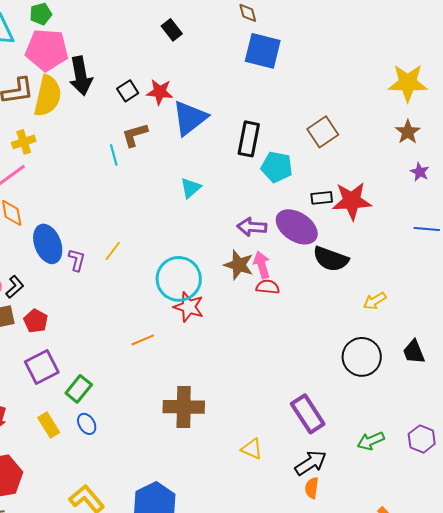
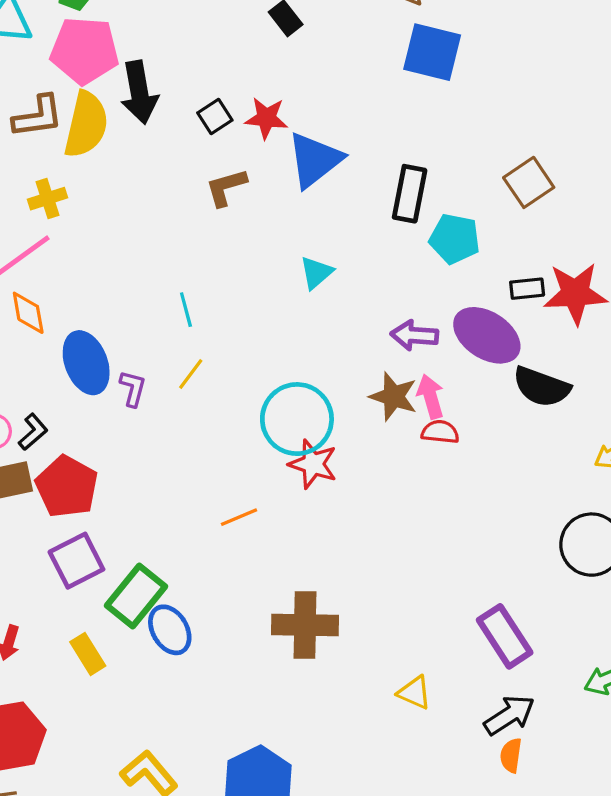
cyan line: (114, 155) -> (186, 310), moved
red pentagon: (36, 321) -> (67, 487), size x1.6
green rectangle: (79, 389) -> (136, 596), size x1.4
blue ellipse: (87, 424) -> (170, 630), moved, size x1.4

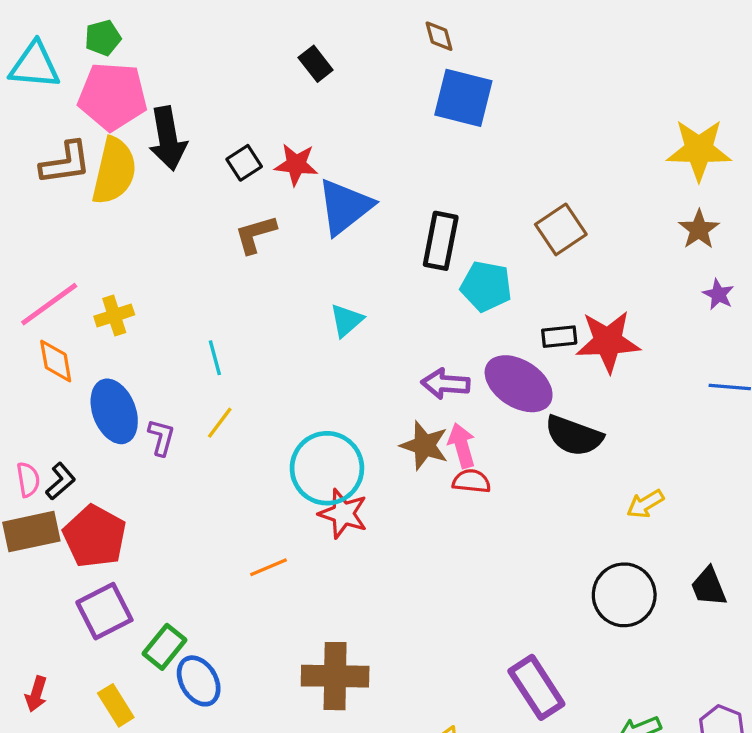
yellow cross: (47, 199) -> (114, 316), moved
green rectangle: (136, 596) -> (165, 647), size x0.7

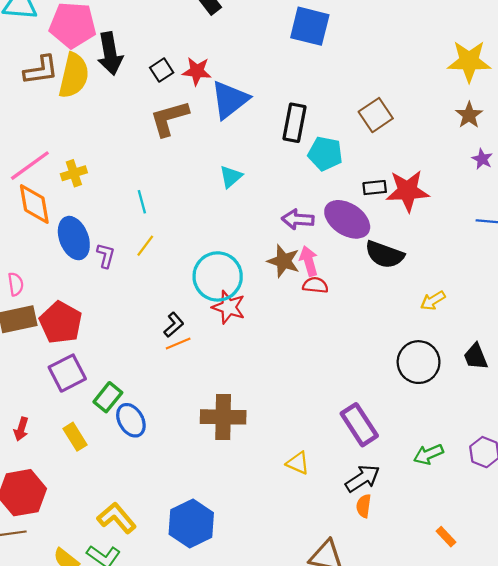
brown L-shape: (255, 234) -> (169, 118), size x1.4
orange diamond: (56, 361) -> (34, 204), size x1.4
black L-shape: (61, 481) -> (174, 325), moved

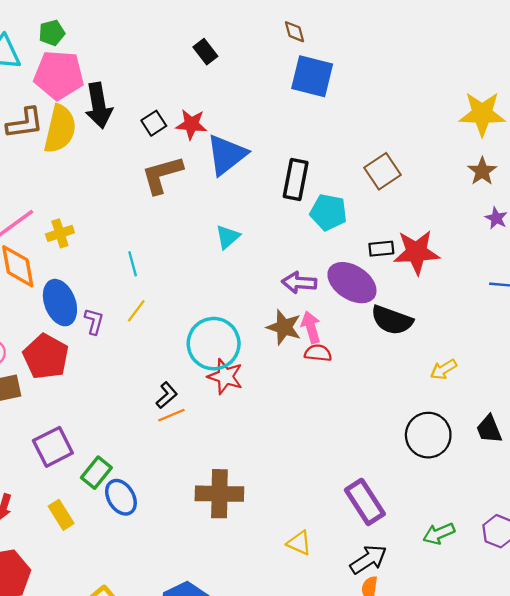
red pentagon: (61, 323) -> (46, 357), moved

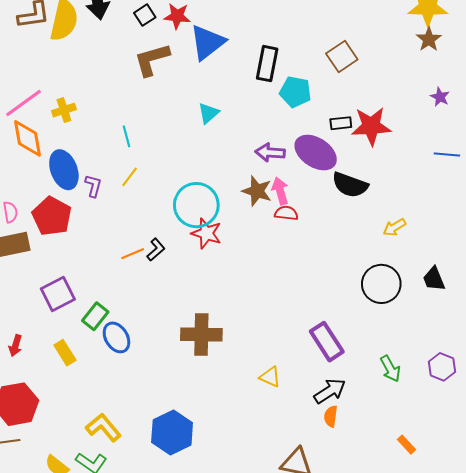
brown star: (482, 171) -> (429, 39), moved
orange line: (171, 415) -> (133, 254), moved
green arrow: (439, 534) -> (390, 369), turned -96

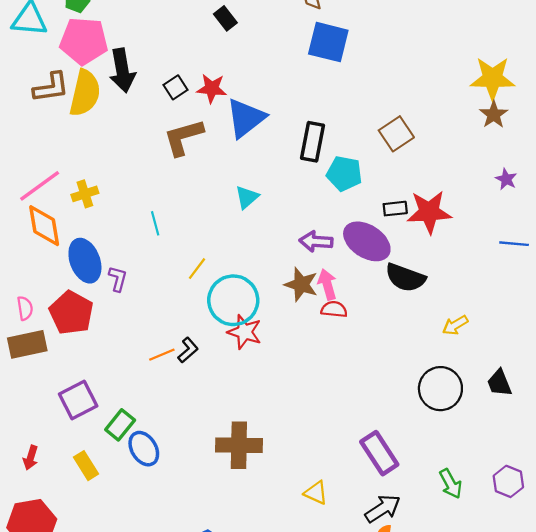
yellow line: (130, 177) -> (197, 269), moved

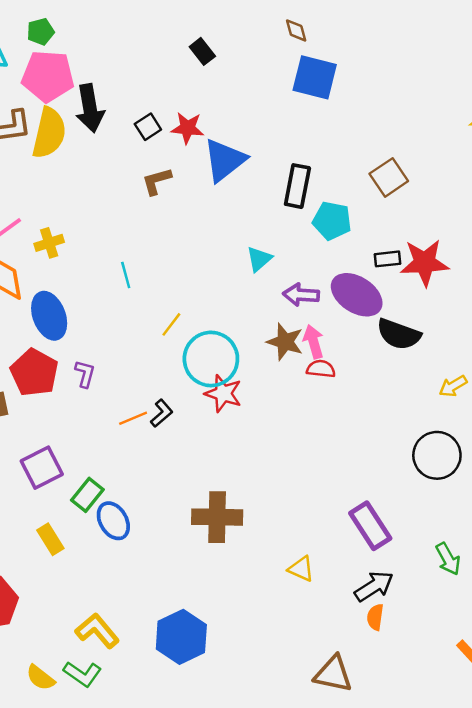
brown L-shape: (183, 137) -> (157, 181), size x0.7
cyan triangle: (247, 197) -> (259, 259), moved
purple L-shape: (118, 279) -> (85, 374), moved

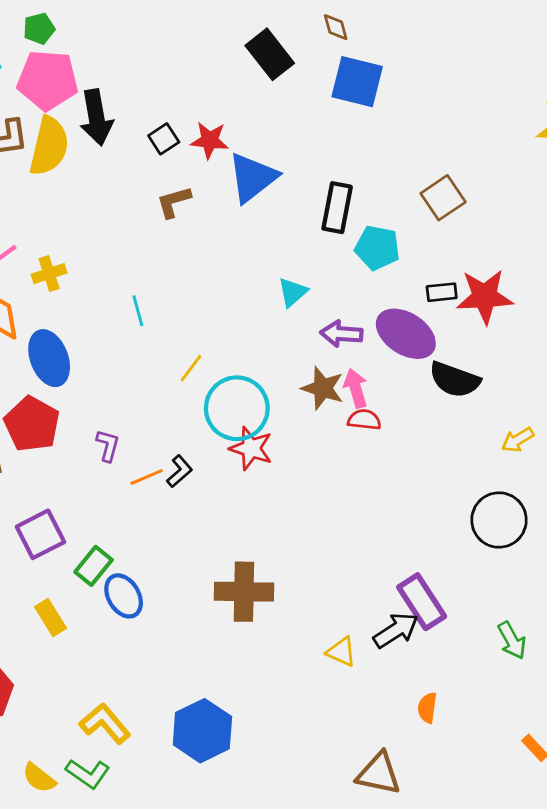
black rectangle: (202, 51) -> (270, 54), moved, size x1.6
purple L-shape: (85, 374) -> (108, 446), moved
black arrow: (374, 586) -> (396, 630), moved

